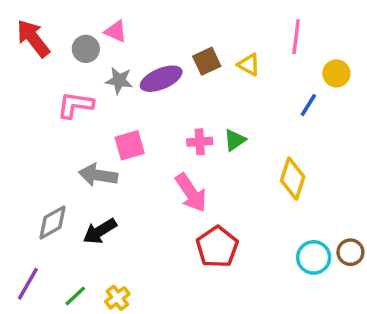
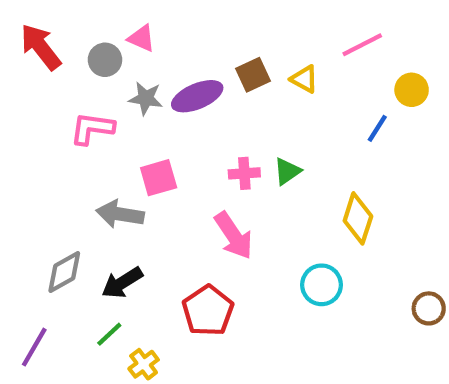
pink line: (296, 37) -> (362, 45), turned 56
red pentagon: (217, 247) -> (208, 311), moved
cyan circle: (314, 257) -> (322, 285), moved
green line: (75, 296) -> (109, 334), moved

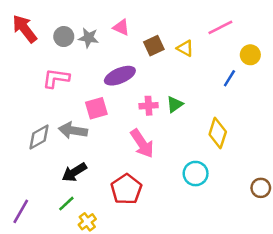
pink triangle: (141, 38) -> (121, 27), moved
purple ellipse: (197, 96) -> (120, 76), moved
gray star: (146, 98) -> (89, 38), moved
gray diamond: (64, 272) -> (39, 137), moved

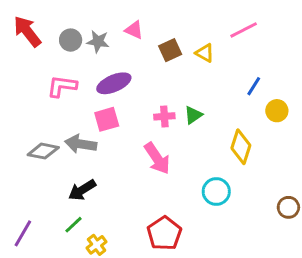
yellow circle: (250, 55) -> (277, 111), moved
purple ellipse: (120, 76) -> (114, 83), moved
gray diamond: (39, 137) -> (43, 151), turned 40
red pentagon: (126, 189) -> (164, 233), moved

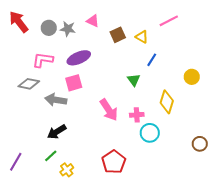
blue line: (254, 86) -> (152, 60), moved
green triangle: (193, 115) -> (134, 80), turned -32
pink cross: (164, 116) -> (137, 115), moved
gray diamond: (43, 151) -> (29, 84), moved

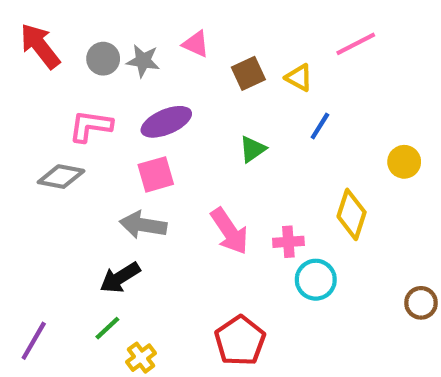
green triangle: (134, 80) -> (253, 149), moved, turned 32
gray arrow: (56, 100) -> (143, 225), moved

